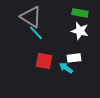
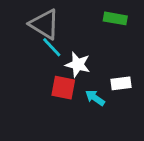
white star: (80, 31) -> (78, 65), moved
white rectangle: (74, 58) -> (121, 83), moved

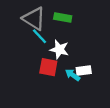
green rectangle: (115, 18) -> (63, 17), moved
white rectangle: (121, 83) -> (84, 70), moved

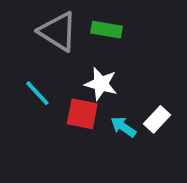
cyan line: (40, 36) -> (37, 93), moved
white rectangle: (84, 70) -> (157, 119), moved, turned -40

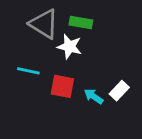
white star: (101, 84) -> (70, 47), moved
cyan line: (37, 93) -> (28, 71), turned -35

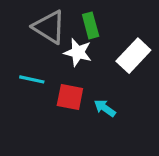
green rectangle: (81, 23) -> (91, 25), turned 65
white rectangle: (119, 91) -> (133, 56), moved, size x1.5

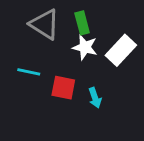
white star: (78, 52) -> (85, 47), moved
cyan arrow: (105, 108) -> (95, 98), turned -144

